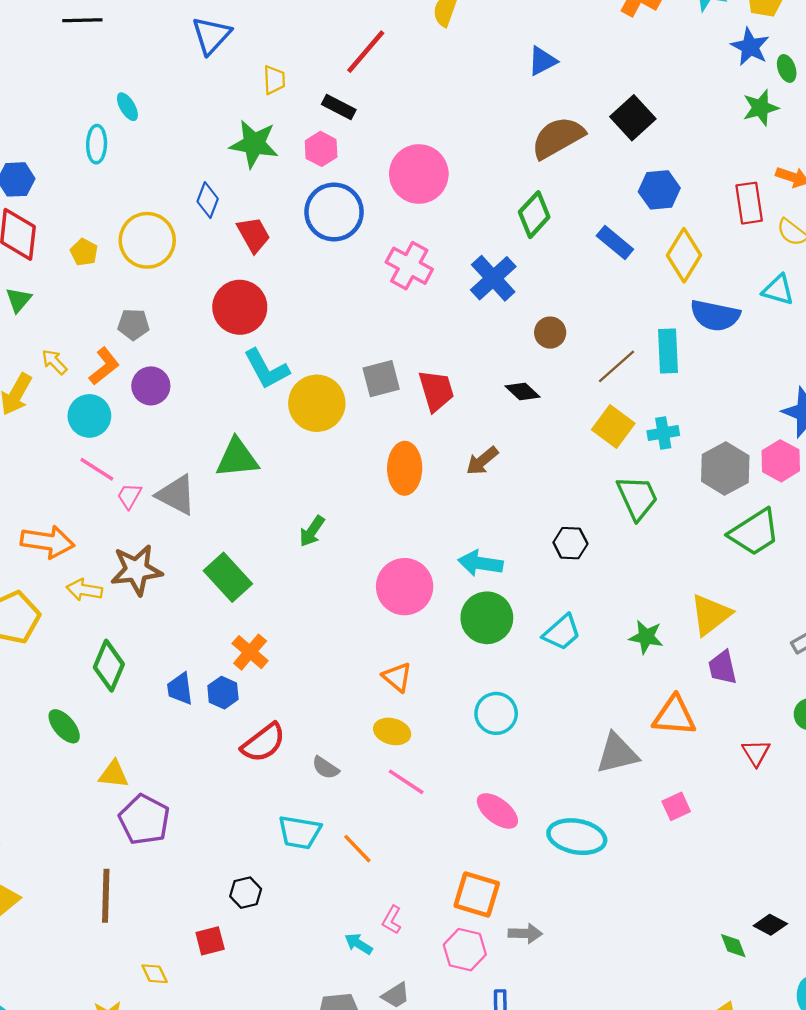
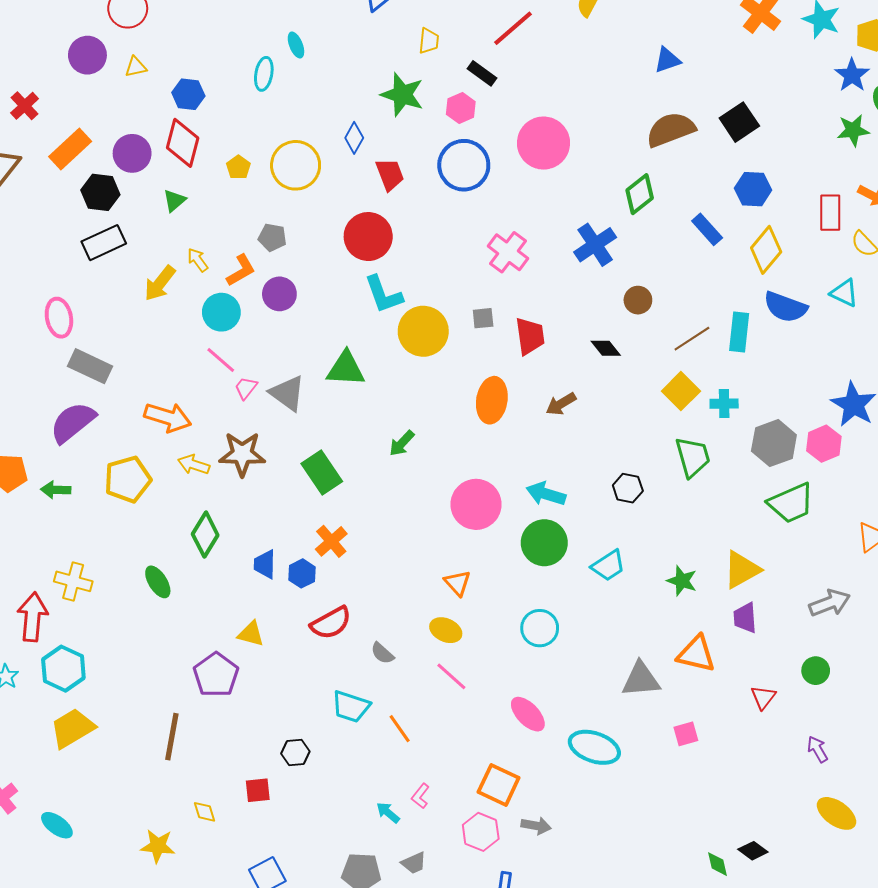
pink cross: (409, 266) -> (508, 252), moved
gray square: (381, 379) -> (483, 318), size x0.7
yellow triangle: (114, 774) -> (251, 634), moved

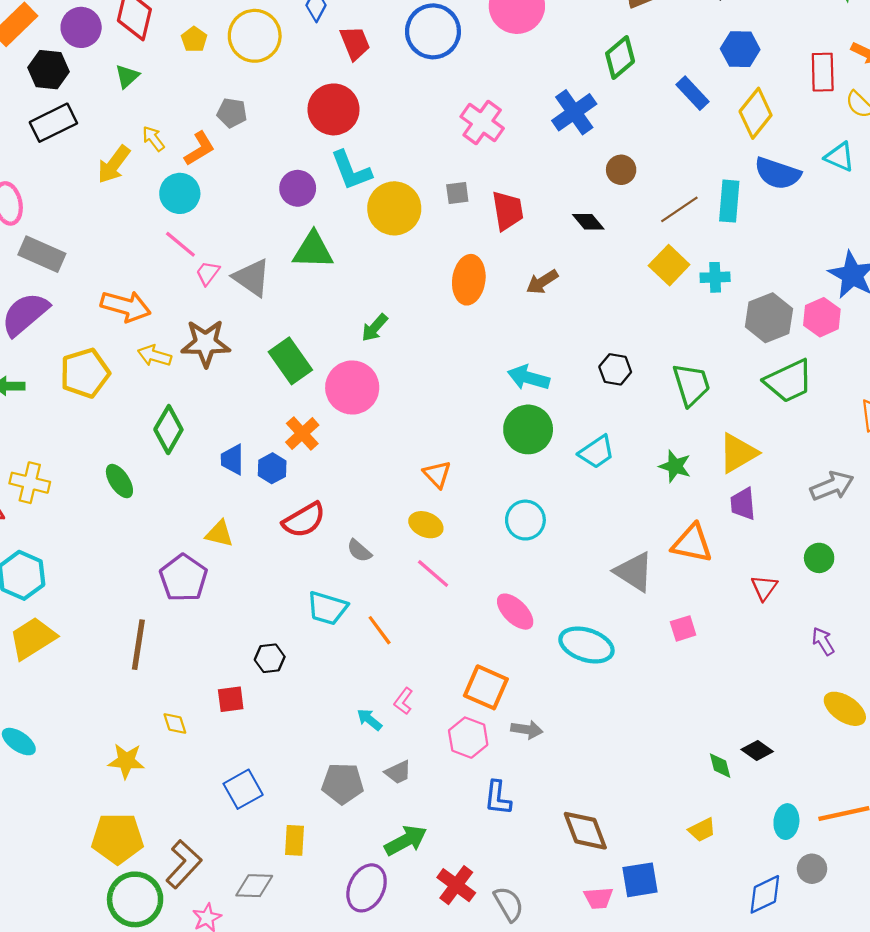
purple circle: (279, 294) -> (298, 188), moved
green trapezoid: (693, 457) -> (691, 385), moved
pink circle: (476, 504) -> (352, 387), moved
gray triangle: (641, 679) -> (634, 572), turned 39

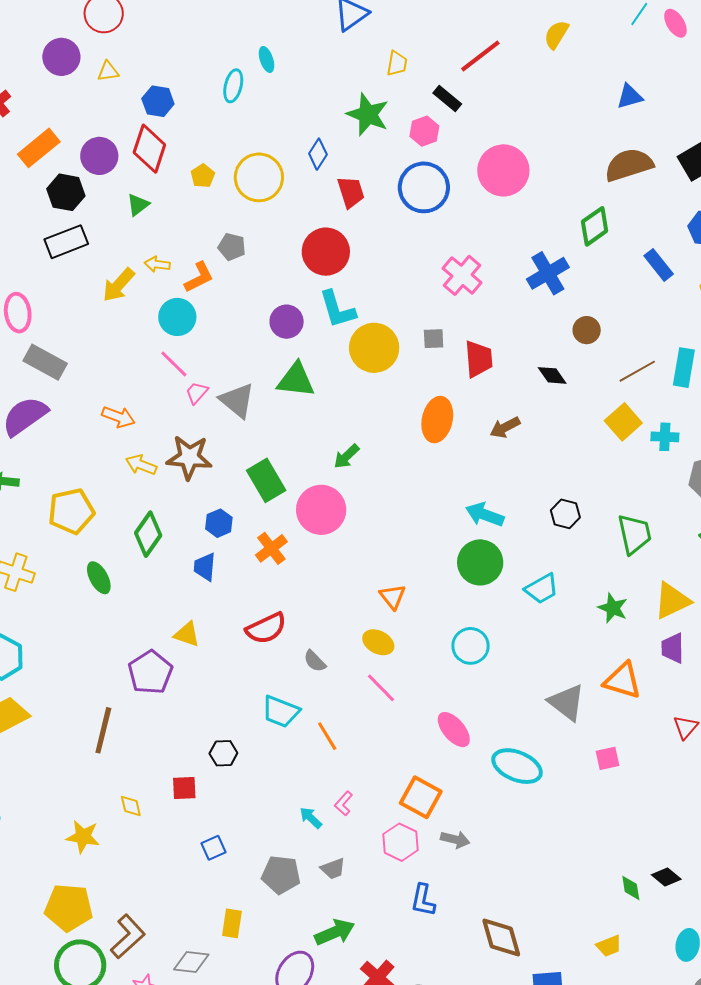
yellow arrow: (153, 139) -> (157, 264), turned -50
orange arrow: (126, 306) -> (118, 417), size x0.7
yellow pentagon: (85, 373) -> (71, 511), moved
blue hexagon: (272, 468) -> (219, 523), moved
blue square: (243, 789) -> (214, 848), moved, size x0.7

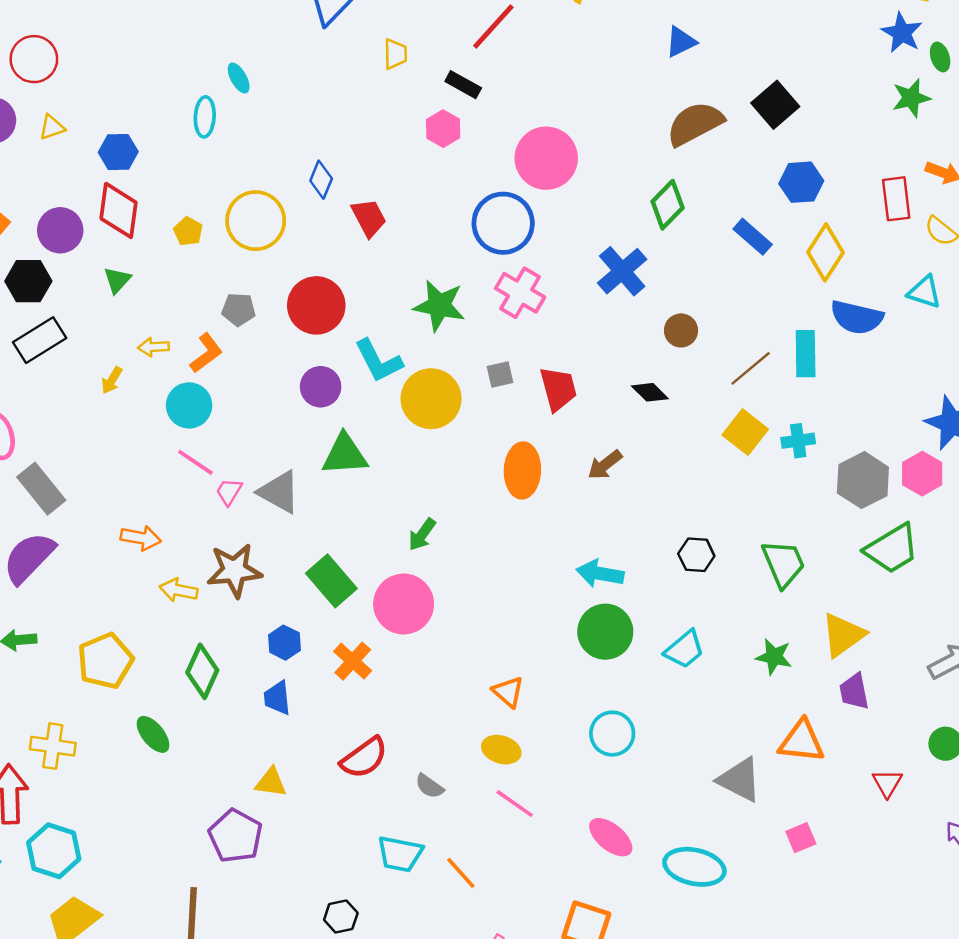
green star: (368, 114) -> (439, 306), moved
blue circle: (424, 187) -> (503, 223), moved
red circle: (326, 252) -> (316, 305), moved
yellow arrow: (119, 285) -> (112, 380), size x0.6
gray rectangle: (45, 362) -> (41, 489), turned 33

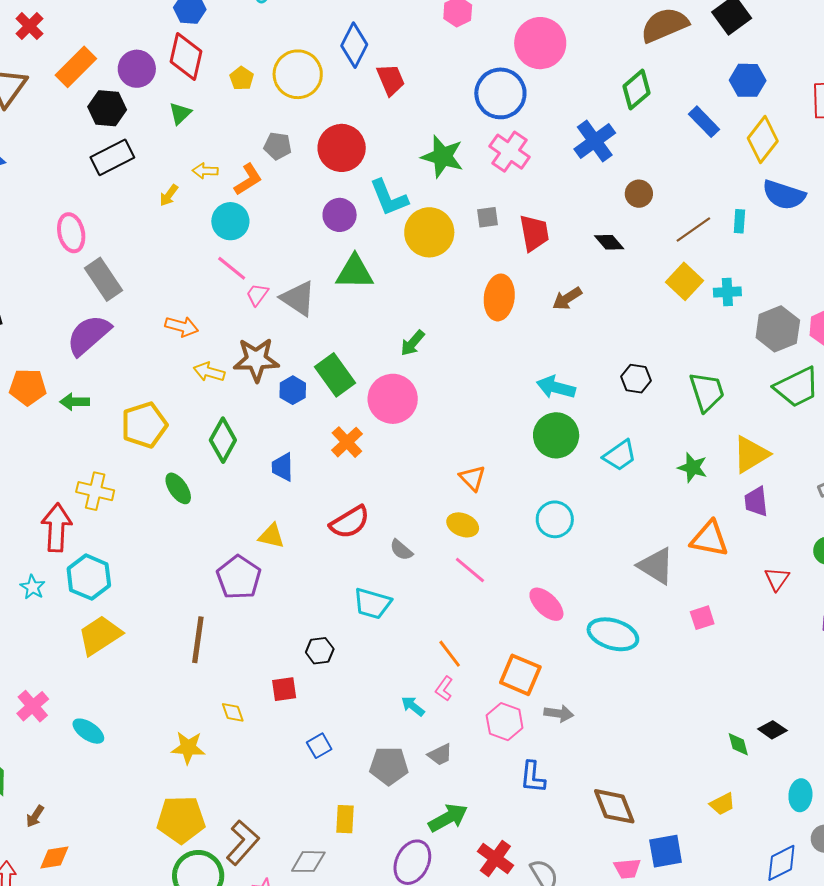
blue diamond: (321, 180) -> (354, 45), size x1.4
cyan rectangle: (806, 354) -> (739, 221), size x0.6
blue hexagon: (284, 643) -> (293, 390), moved
orange line: (461, 873) -> (450, 654), moved

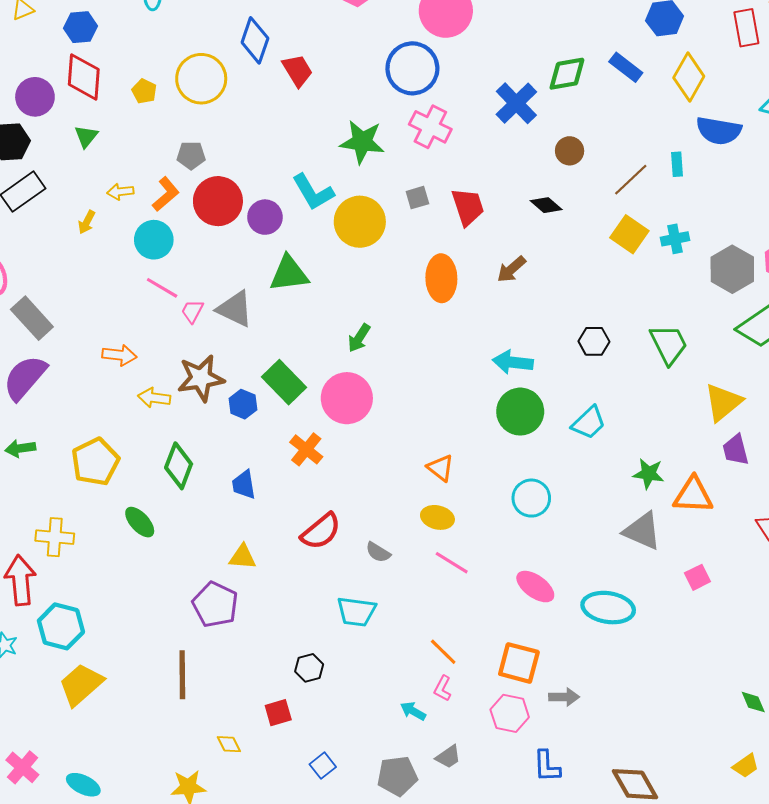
green diamond: (637, 90) -> (567, 74), moved, turned 39
red circle: (342, 148) -> (218, 201), moved
green star: (693, 468) -> (649, 474), moved

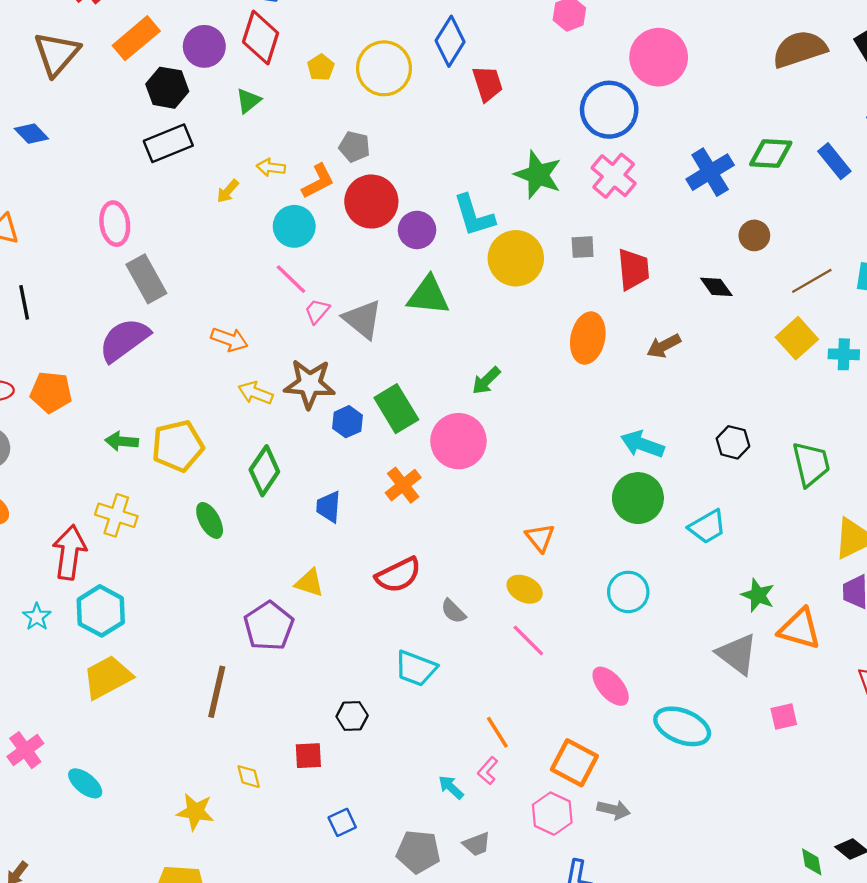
green arrow: (20, 448) -> (122, 441), moved

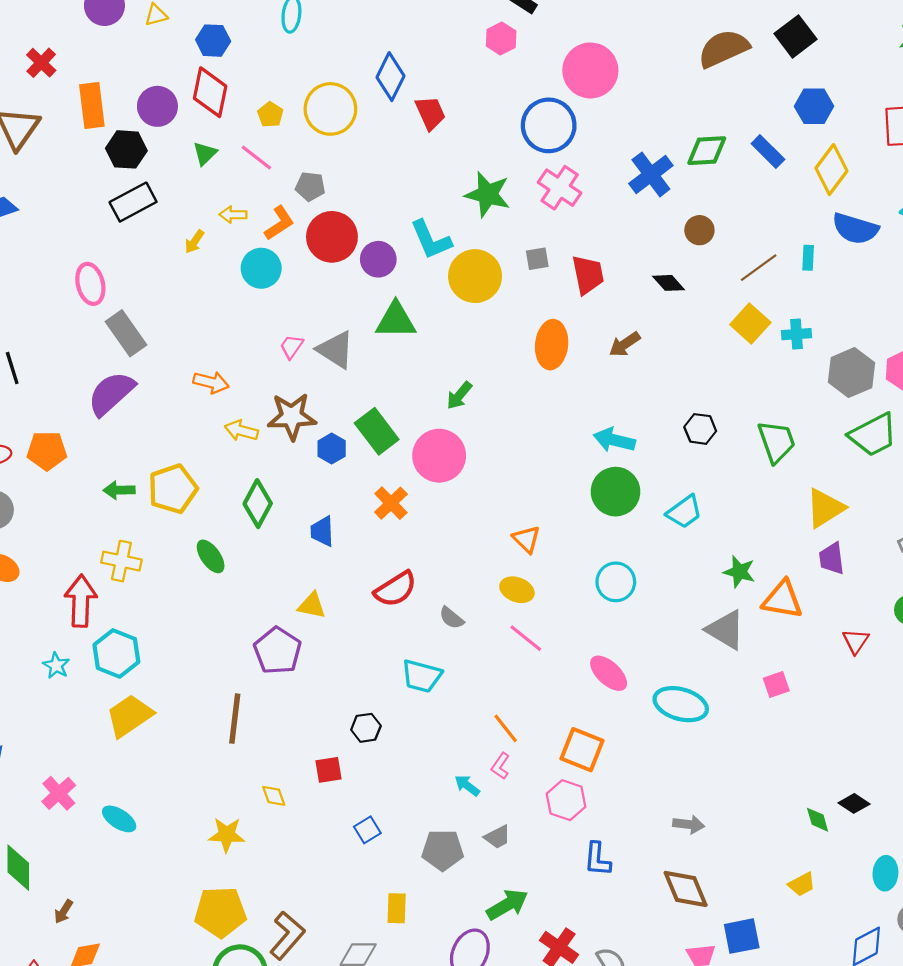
orange rectangle: (136, 38) -> (92, 105), turned -51
pink line: (291, 279) -> (256, 158), moved
gray arrow: (614, 810) -> (689, 824), moved

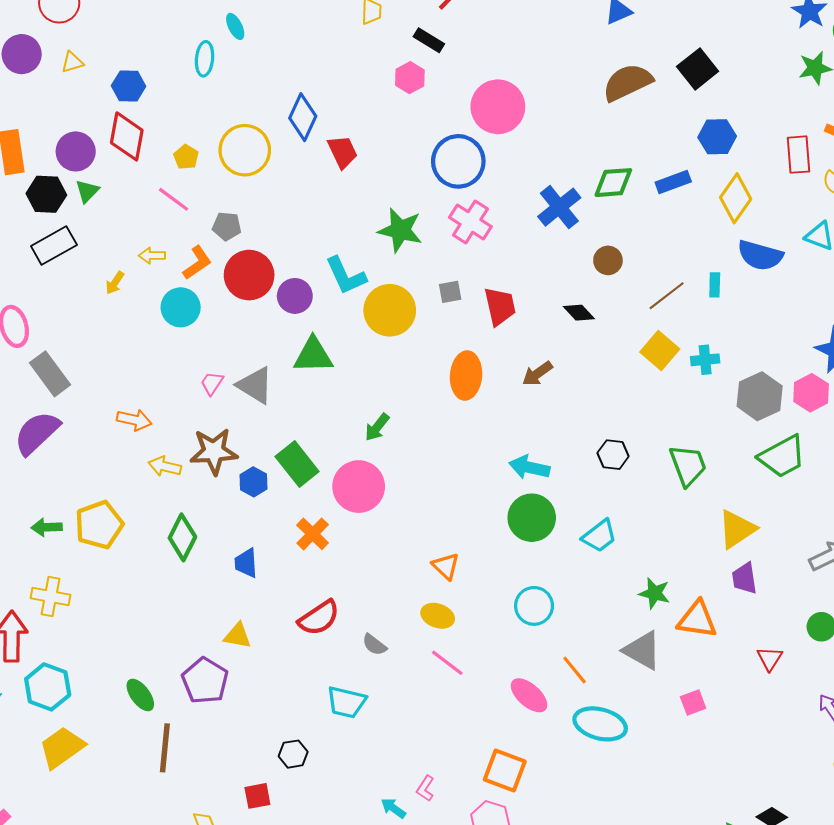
blue rectangle: (768, 151) -> (673, 182), turned -64
green triangle: (205, 153) -> (87, 191), moved
green ellipse: (211, 556) -> (140, 695), moved
orange line: (506, 728) -> (575, 670), moved

